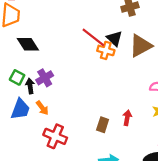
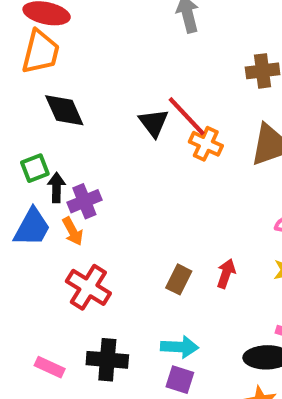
black triangle: (114, 38) -> (154, 123), moved
green square: (17, 77) -> (35, 168), turned 32
purple cross: (45, 78) -> (84, 201), moved

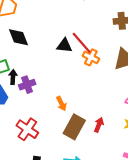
black triangle: (154, 123) -> (64, 46), turned -49
orange arrow: (73, 231) -> (61, 104), moved
brown rectangle: (179, 279) -> (74, 127), size x1.6

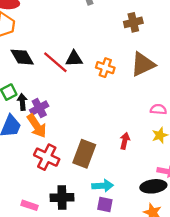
red line: (82, 43) -> (55, 62), moved
orange arrow: (61, 104) -> (37, 126), moved, size x1.5
brown rectangle: (74, 127) -> (84, 154), moved

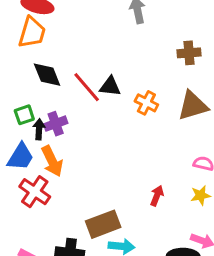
purple cross: (39, 108) -> (56, 124), moved
brown rectangle: (84, 154) -> (103, 224), moved, turned 40
red cross: (47, 157) -> (35, 192), moved

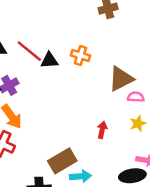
black triangle: (110, 86) -> (49, 60), moved
brown triangle: (193, 106) -> (121, 79), moved

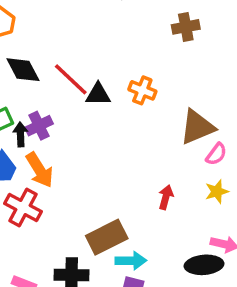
pink semicircle: (136, 97) -> (216, 154), turned 119

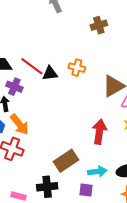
purple cross: (39, 126) -> (14, 87), moved, turned -35
red arrow: (166, 197) -> (99, 132), size x1.6
cyan arrow: (131, 261) -> (97, 171), moved

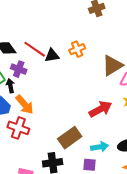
orange cross: (77, 68) -> (77, 49), turned -35
red arrow: (99, 132) -> (100, 109), turned 55

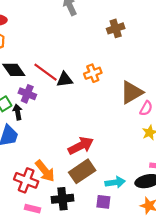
orange arrow: (25, 105) -> (45, 171), moved
red arrow: (100, 109) -> (81, 146), moved
red cross: (18, 128) -> (26, 180), moved

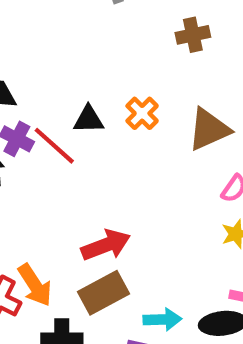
red line: (46, 72) -> (54, 146), moved
orange cross: (93, 73) -> (142, 113), turned -30
brown triangle: (132, 92) -> (209, 129), moved

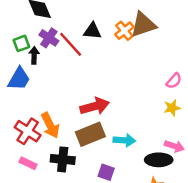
brown triangle: (209, 129) -> (143, 25), moved
cyan arrow: (162, 319) -> (124, 140), moved

